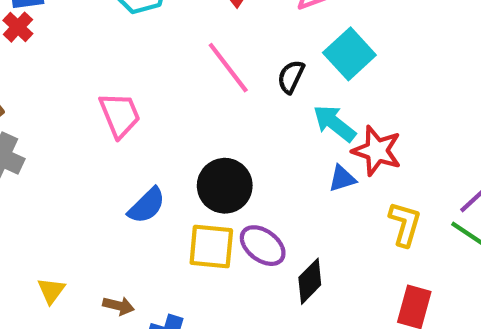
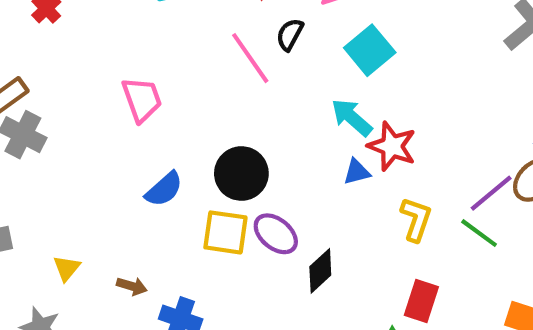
black semicircle: (291, 77) -> (290, 34), moved

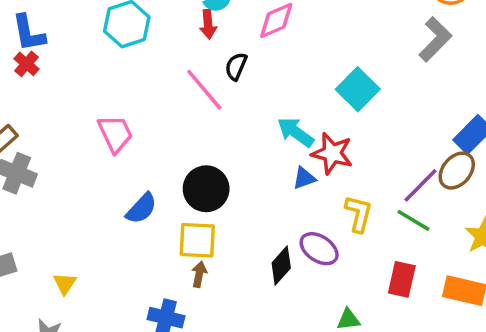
cyan square: (370, 50) -> (358, 89), moved
purple ellipse: (276, 234) -> (319, 249), moved
brown arrow: (132, 286) -> (199, 274), moved, turned -90
red rectangle: (421, 301) -> (402, 279), moved

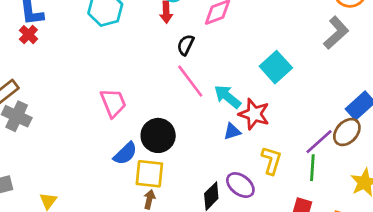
pink line: (204, 90) -> (190, 81), moved
pink trapezoid: (115, 134) -> (113, 103), moved
blue semicircle: (141, 208) -> (125, 153), moved
green line: (413, 220) -> (312, 168), turned 60

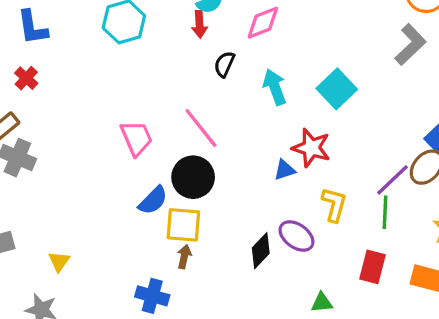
red cross: (28, 35) -> (26, 78), moved
pink line: (190, 81) -> (201, 128), moved
cyan arrow: (228, 97) -> (275, 87), moved, turned 32

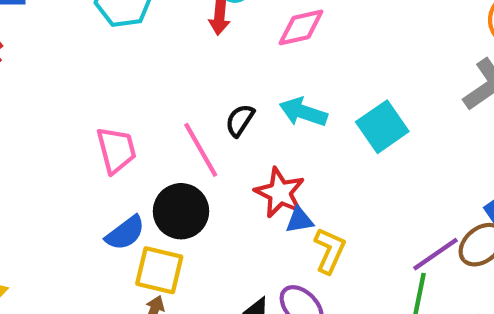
black semicircle: (224, 64) -> (240, 120), moved
cyan arrow: (275, 87) -> (303, 112), turned -60
red star: (311, 148) -> (280, 193), moved
yellow L-shape: (334, 205) -> (330, 251), moved

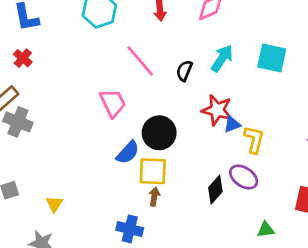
cyan arrow: (303, 112) -> (222, 58), turned 116
cyan square: (382, 127) -> (272, 58), turned -32
pink line: (201, 150) -> (140, 61), moved

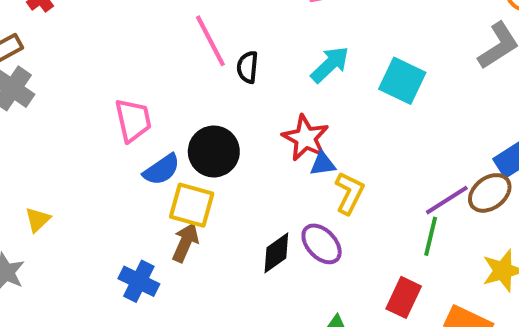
black semicircle: (184, 71) -> (247, 67), moved, turned -30
pink trapezoid: (113, 103) -> (133, 120), moved
brown arrow: (154, 197) -> (185, 242), size x1.4

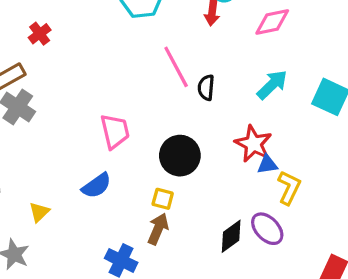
blue semicircle: (162, 170) -> (97, 186), moved
yellow square: (192, 205) -> (163, 199), size x0.6

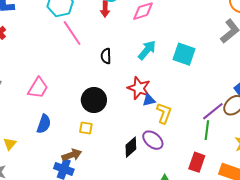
pink line: (176, 67) -> (72, 33), moved
pink trapezoid: (115, 131) -> (38, 88), moved, turned 50
blue semicircle: (97, 186) -> (44, 124), turned -30
brown arrow: (158, 229) -> (72, 155), moved, turned 54

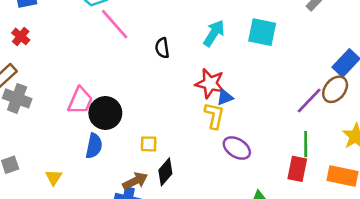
black circle: (94, 100) -> (105, 113), moved
yellow L-shape: (164, 113) -> (214, 116), moved
green line: (207, 130) -> (306, 144), moved
black diamond: (131, 147) -> (165, 172), moved

